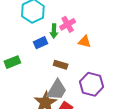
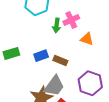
blue rectangle: (40, 43) -> (41, 56), moved

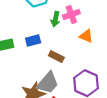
blue rectangle: (41, 56) -> (33, 41), moved

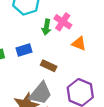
pink cross: (71, 14) -> (63, 22), turned -35

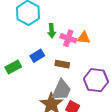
pink cross: (63, 22) -> (68, 38), moved

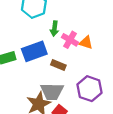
blue rectangle: (37, 56) -> (34, 51), size x1.6
gray trapezoid: (61, 90) -> (52, 91), turned 55

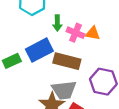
brown rectangle: (58, 65) -> (67, 61), size x1.6

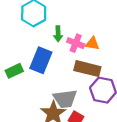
blue rectangle: (39, 50) -> (41, 60), turned -40
brown rectangle: (67, 61) -> (87, 69), moved

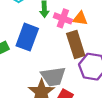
brown rectangle: (87, 69) -> (76, 45), turned 60

